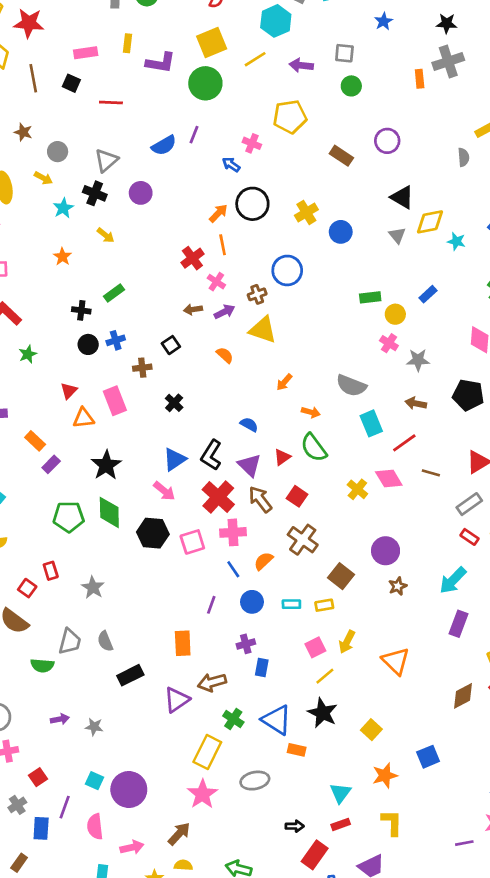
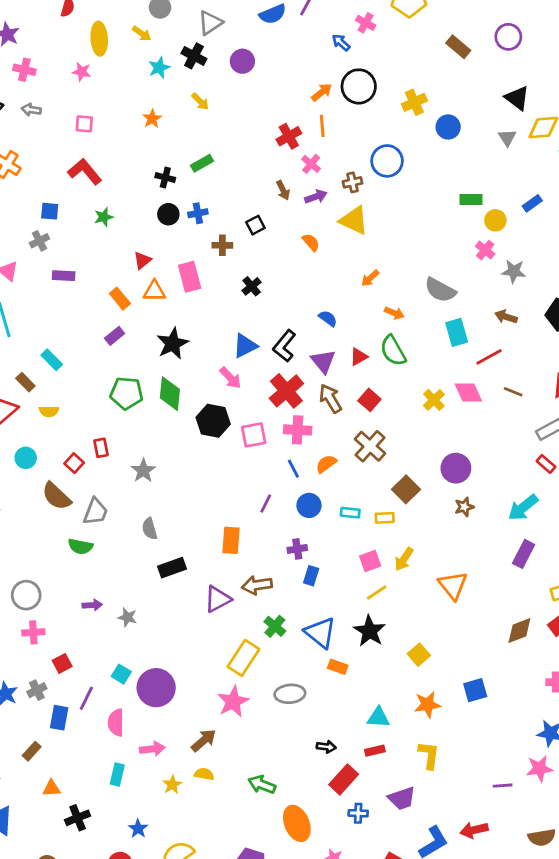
brown arrow: (193, 309) -> (283, 190), turned -114
orange rectangle: (35, 441) -> (120, 299), moved
gray trapezoid: (70, 642) -> (95, 512), moved
cyan triangle: (340, 793) -> (378, 717), turned 50

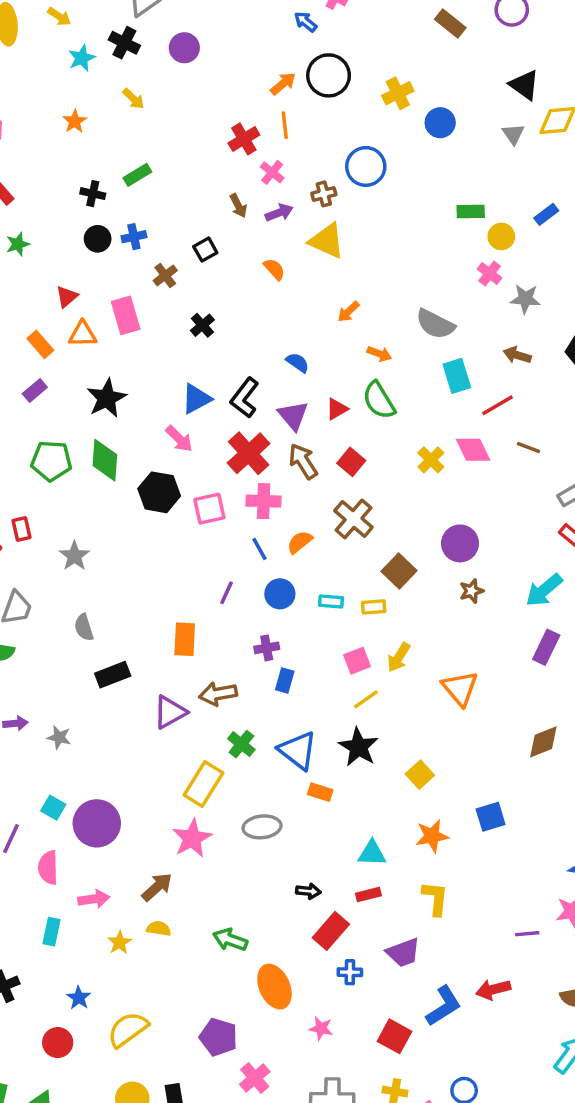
brown cross: (222, 245) -> (165, 276), turned -36

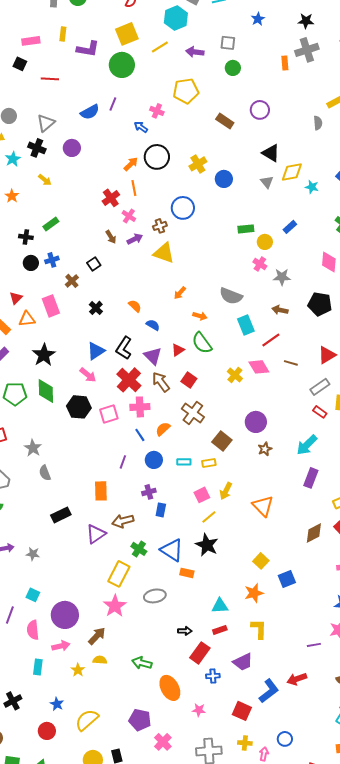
orange semicircle: (274, 269) -> (135, 306), moved
gray semicircle: (84, 627) -> (45, 473), moved
yellow square: (420, 775) -> (261, 561), moved
purple circle: (97, 823) -> (65, 615), moved

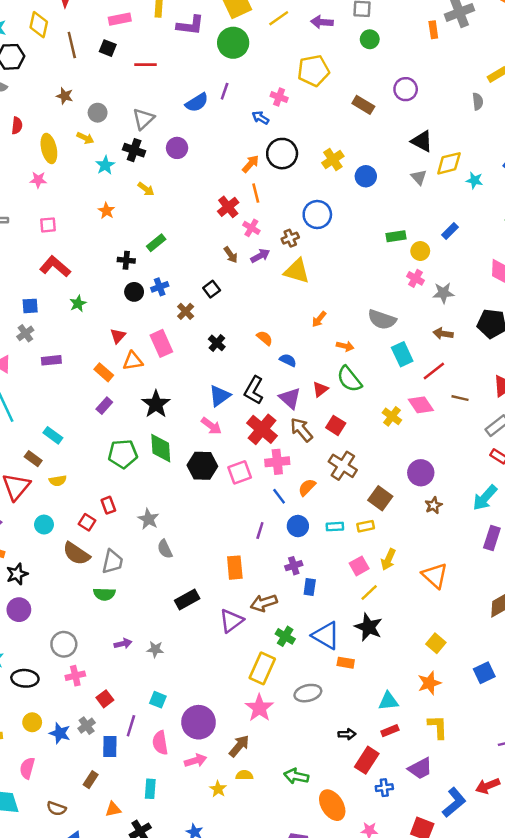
blue square: (287, 579) -> (484, 673), moved
cyan rectangle: (38, 667) -> (150, 789), moved

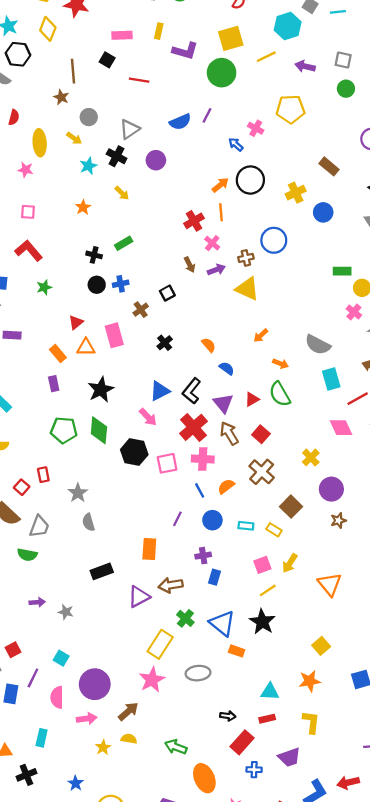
brown line: (72, 45) -> (73, 71), moved
brown rectangle: (363, 105) -> (329, 166), moved
purple rectangle: (104, 406) -> (54, 384), turned -63
yellow cross: (392, 416) -> (311, 457), moved
yellow rectangle: (366, 526) -> (274, 530), turned 35

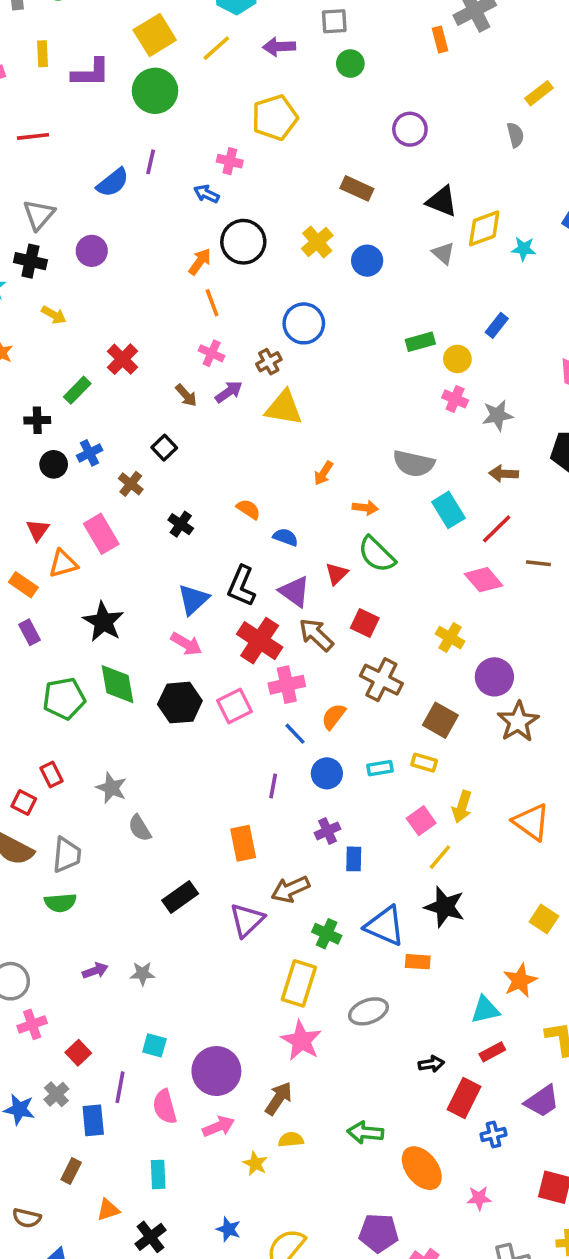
red cross: (194, 221) -> (122, 359), moved
brown star: (338, 520) -> (518, 722), size x1.6
orange star: (310, 681) -> (520, 981), moved

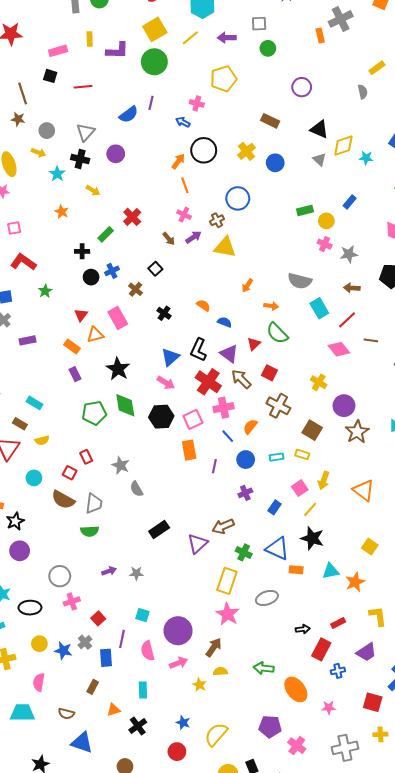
orange rectangle: (243, 843) -> (189, 450), moved
blue rectangle: (354, 859) -> (274, 507), moved, turned 32
cyan triangle: (485, 1010) -> (331, 571), moved

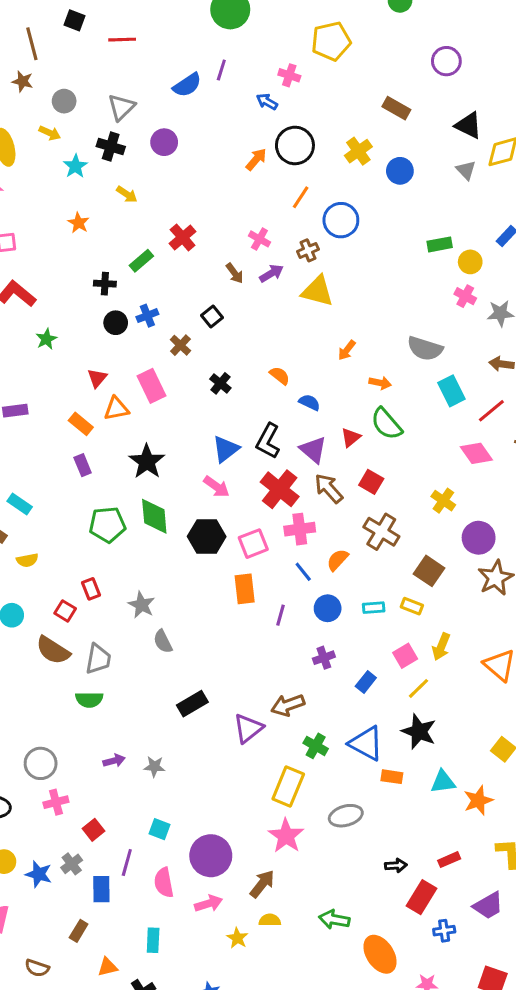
orange line: (185, 185) -> (301, 197), moved, turned 49

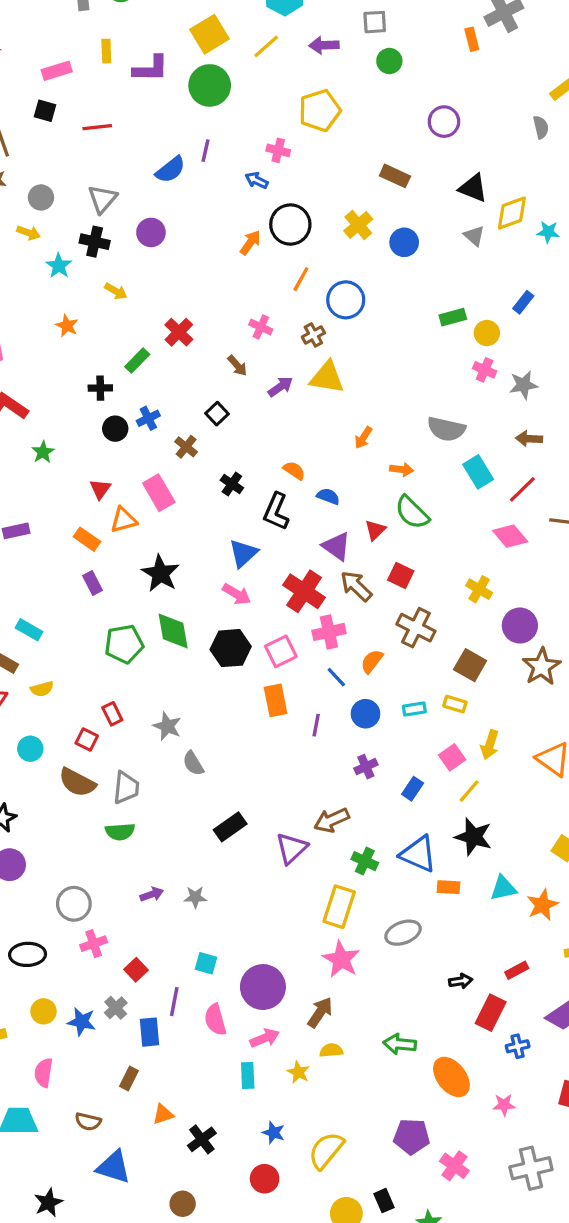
purple arrow: (271, 273) -> (280, 387), moved
black L-shape: (268, 441) -> (276, 512), moved
cyan rectangle: (153, 940) -> (248, 1076), moved

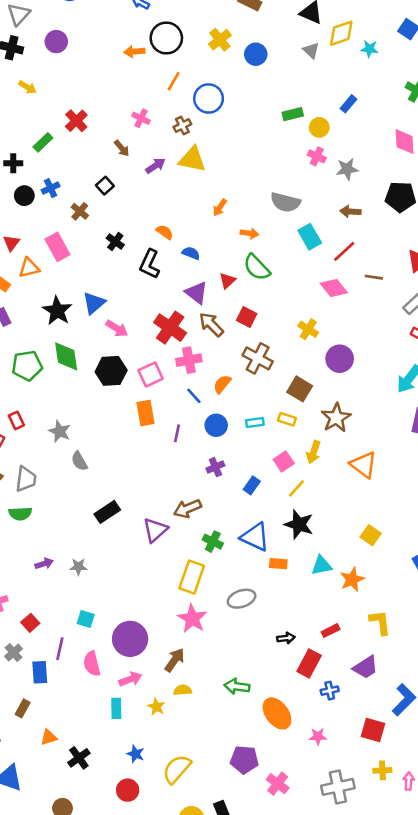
orange arrow: (250, 243) -> (134, 52), turned -132
blue triangle: (243, 553) -> (94, 303), moved
brown star: (541, 667) -> (336, 418), moved

